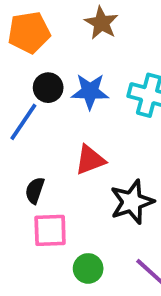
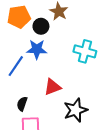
black circle: (48, 88) -> (41, 26), moved
blue star: (90, 91) -> (37, 49), moved

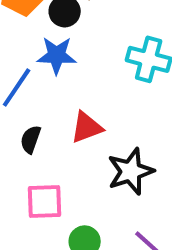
black semicircle: (22, 104) -> (31, 139), moved

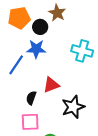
black semicircle: (31, 139) -> (31, 98), moved

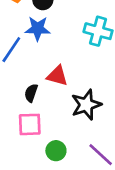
red triangle: (51, 85) -> (57, 76), turned 36

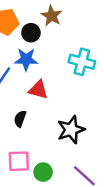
red triangle: (57, 76) -> (38, 90), moved
pink square: (30, 124) -> (19, 161), moved

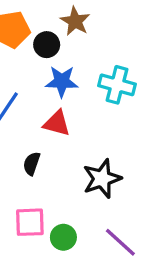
blue star: (26, 59) -> (62, 81), moved

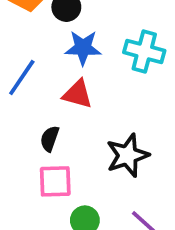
pink square: (30, 222) -> (55, 181), moved

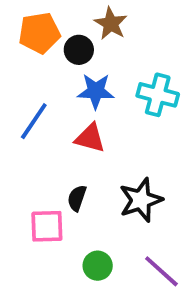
black semicircle: (50, 139) -> (77, 198), moved
pink square: (55, 181) -> (47, 226), moved

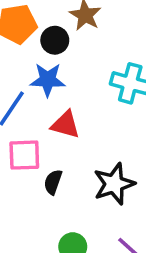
blue star: (96, 91) -> (48, 80), moved
pink square: (47, 226) -> (24, 155), moved

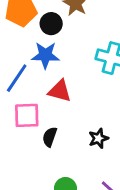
black star: (114, 184) -> (98, 138), size x0.6

